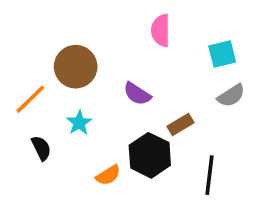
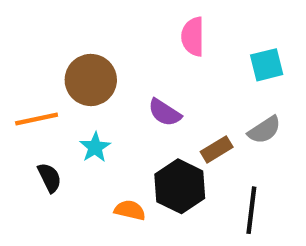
gray semicircle: (231, 96) -> (264, 130), moved
orange line: (30, 99) -> (37, 119), turned 32
orange semicircle: (108, 175) -> (130, 210), turned -135

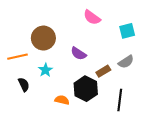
pink semicircle: (193, 37) -> (92, 17), turned -54

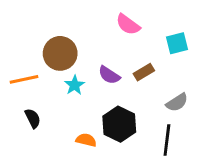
gray semicircle: (126, 62) -> (177, 102), moved
cyan star: (45, 70) -> (75, 85), moved
brown rectangle: (103, 71) -> (144, 72), moved

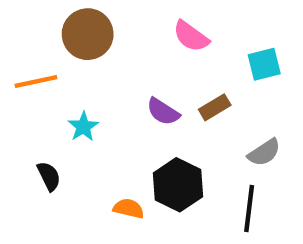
brown circle: (60, 53) -> (88, 34), moved
orange line: (24, 79) -> (36, 81), moved
cyan star: (75, 85) -> (83, 127), moved

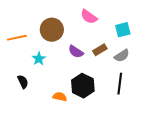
brown circle: (88, 34) -> (52, 30), moved
gray semicircle: (264, 153) -> (122, 56), moved
black line: (249, 208) -> (120, 84), moved

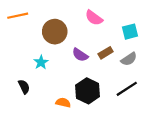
orange line: (17, 38) -> (18, 16), moved
black line: (120, 84) -> (127, 89), turned 50

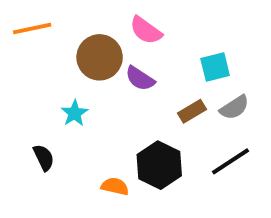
pink semicircle: (94, 18) -> (146, 30), moved
cyan square: (130, 32) -> (215, 67), moved
brown rectangle: (106, 53) -> (192, 111), moved
purple semicircle: (80, 55) -> (140, 79), moved

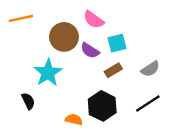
cyan square: (215, 67) -> (117, 43), moved
brown rectangle: (192, 111) -> (113, 70), moved
cyan star: (75, 113) -> (48, 73), size x1.6

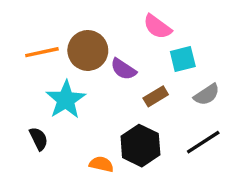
orange line: (21, 18) -> (42, 52), moved
pink semicircle: (94, 20) -> (157, 27), moved
cyan square: (117, 43) -> (183, 59), moved

